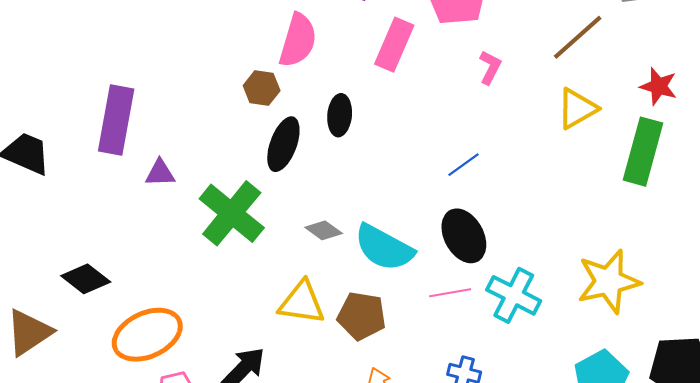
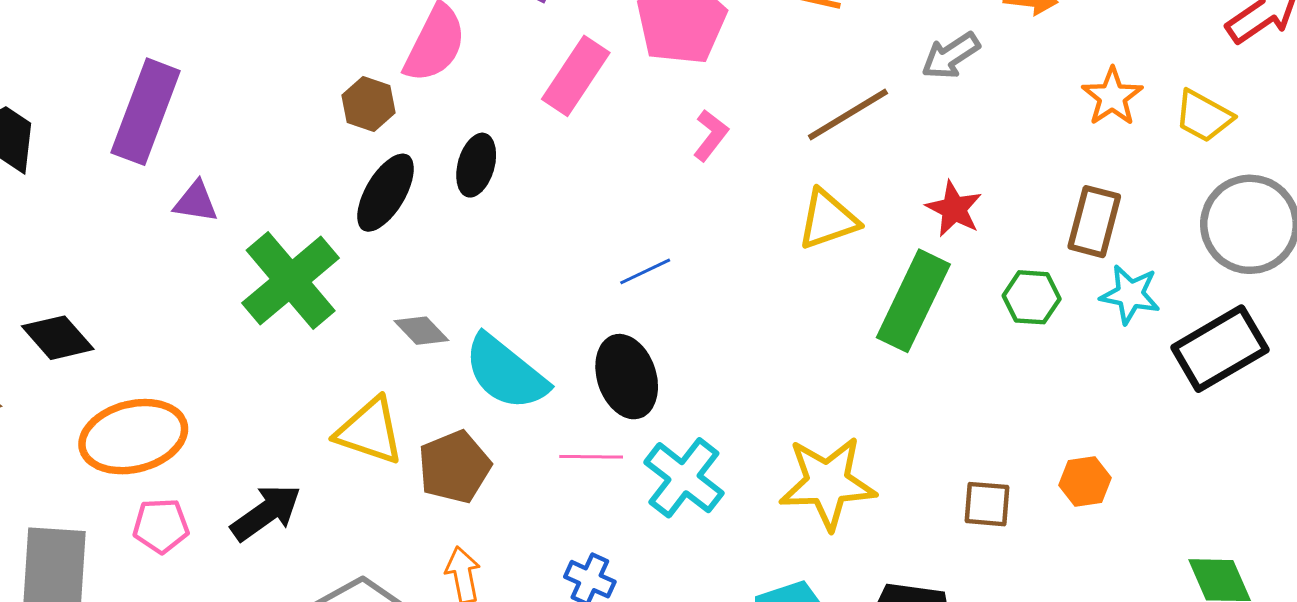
brown pentagon: (362, 316) -> (454, 467), turned 30

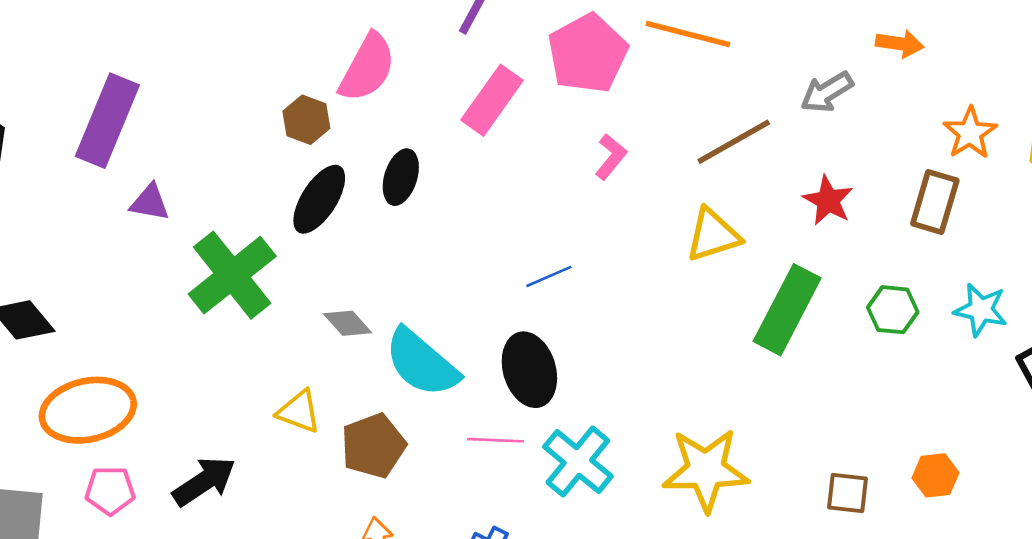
red star: (954, 209) -> (828, 200), moved
brown rectangle: (1094, 222) -> (935, 202), moved
yellow triangle: (370, 431) -> (299, 412), size x0.7

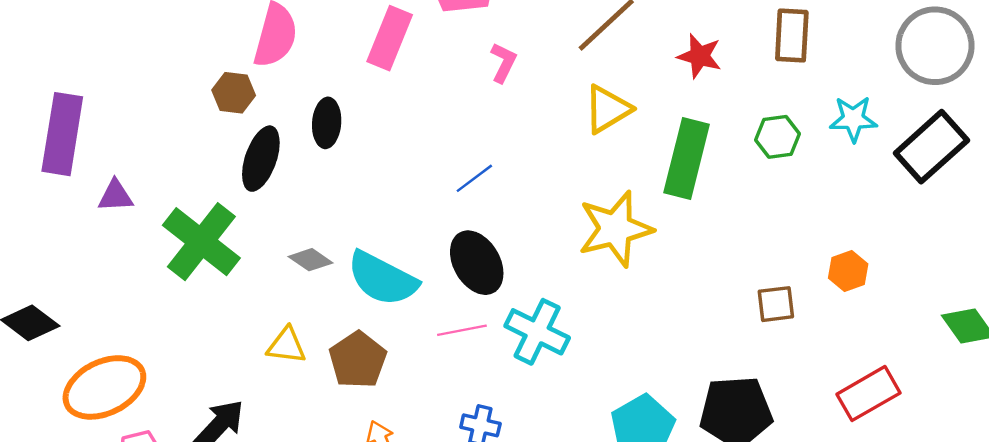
yellow star: (706, 470) -> (615, 229), moved

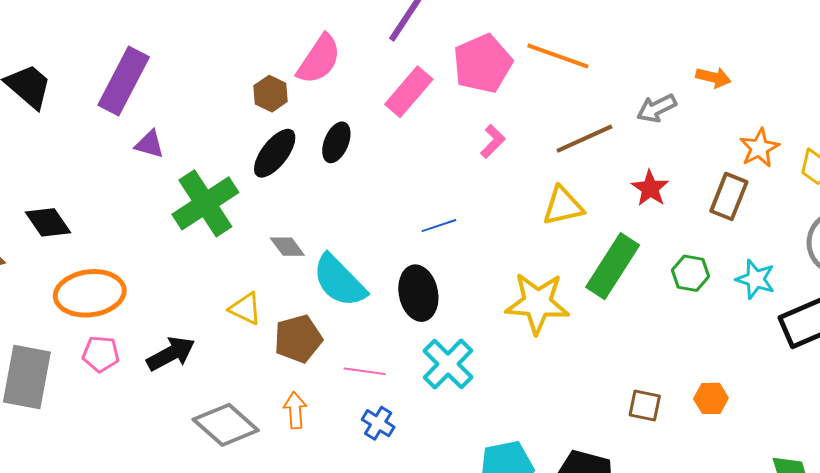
pink line: (462, 330) -> (365, 371), moved

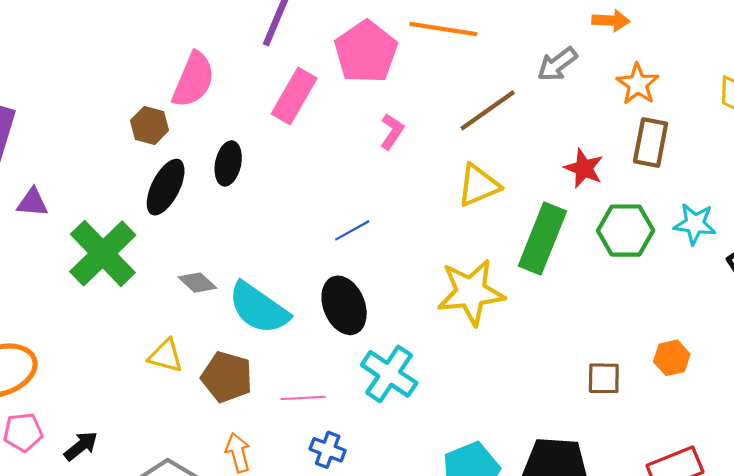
orange star: (759, 148) -> (638, 84), moved
red star: (650, 188) -> (584, 168), moved
green hexagon: (691, 273) -> (626, 231), size x1.4
brown pentagon: (298, 339) -> (227, 377), turned -30
black arrow: (171, 354) -> (81, 446), moved, size x0.7

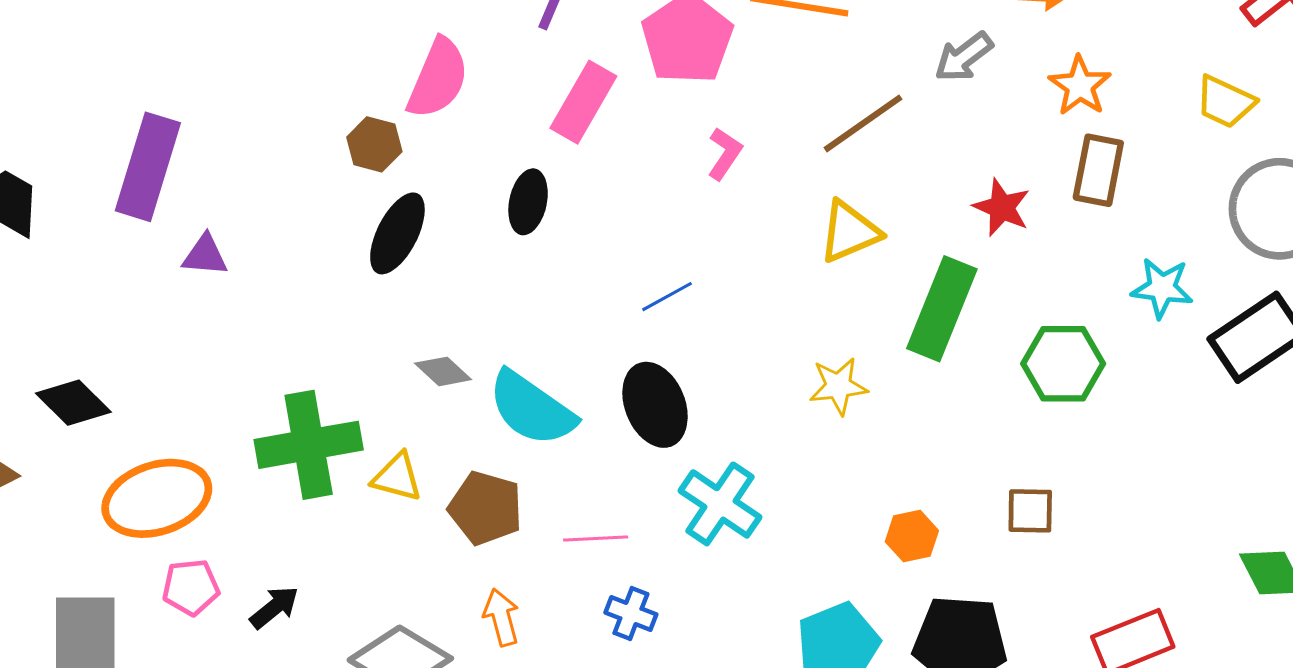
black ellipse: (228, 163) -> (528, 202), moved
green hexagon: (626, 231) -> (1063, 364), moved
green cross: (103, 253) -> (309, 445), moved, turned 34
yellow star: (471, 292) -> (838, 386), size x0.6
orange hexagon: (672, 358) -> (912, 536), moved

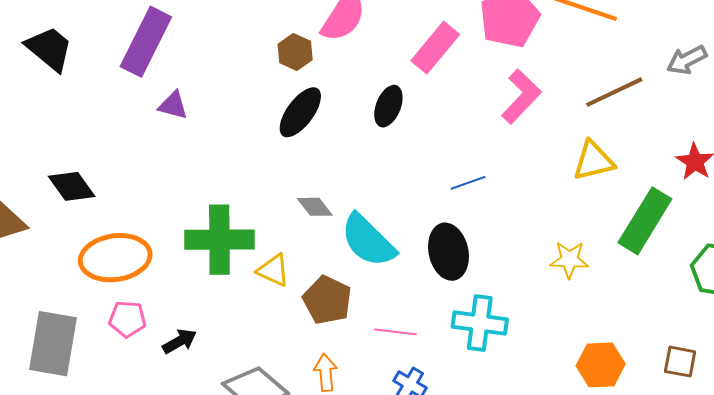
pink L-shape: (725, 154) -> (521, 96), size x1.6
cyan cross: (720, 504) -> (480, 323), turned -36
orange hexagon: (912, 536) -> (601, 365), size x1.4

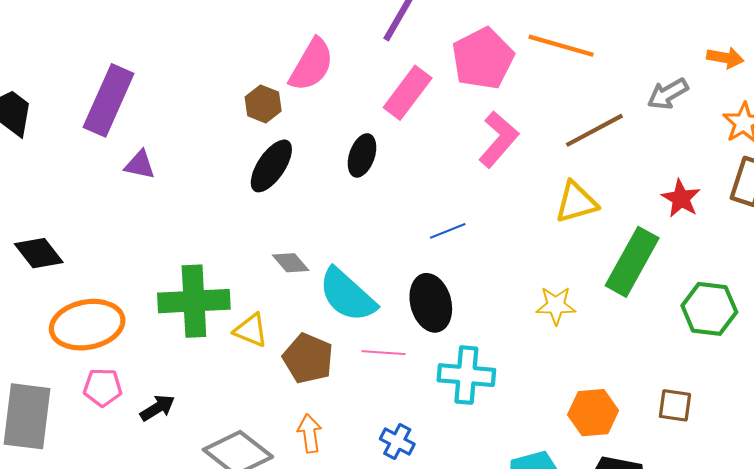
pink line: (395, 332) -> (383, 353), moved

